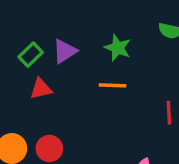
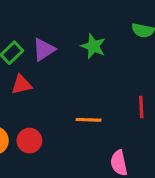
orange line: (113, 85) -> (89, 120), moved

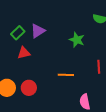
green star: (93, 46) -> (77, 40), moved

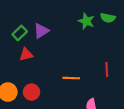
green star: (77, 40) -> (86, 21), moved

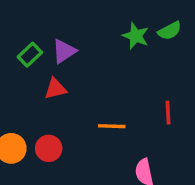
green semicircle: (108, 18) -> (170, 31), turned -40
red triangle: (26, 54) -> (55, 89), moved

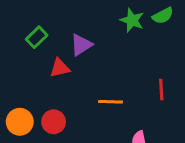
purple triangle: (64, 51) -> (81, 45), moved

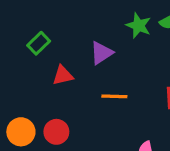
purple triangle: (81, 45) -> (101, 53), moved
orange line: (110, 102) -> (114, 96), moved

